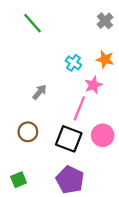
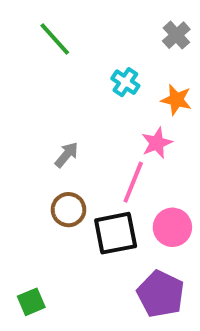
cyan cross: (73, 63) -> (125, 82), moved
brown circle: (28, 132) -> (68, 210), moved
black square: (69, 139) -> (116, 233), turned -32
purple pentagon: (70, 180) -> (161, 294), moved

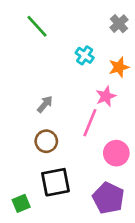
orange star: (176, 100) -> (119, 67), turned -30
black square: (116, 233) -> (56, 182), moved

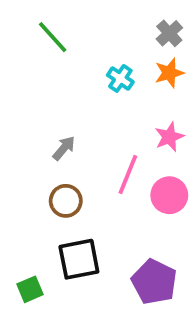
orange star: (119, 67) -> (169, 73), moved
pink star: (106, 96) -> (169, 137), moved
pink circle: (116, 153) -> (169, 195), moved

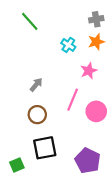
gray cross: (169, 33) -> (96, 19), turned 32
pink star: (169, 137) -> (89, 71), moved

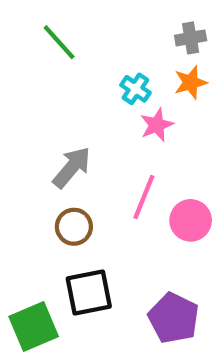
pink star: (89, 71) -> (157, 125), moved
gray arrow: (36, 85) -> (72, 167), size x1.5
green square: (17, 165) -> (34, 326), size x1.6

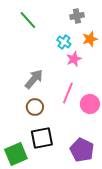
gray cross: (191, 38) -> (77, 16), moved

